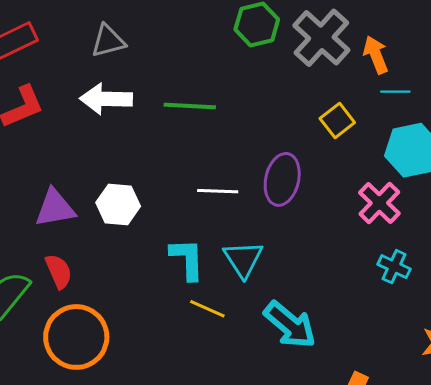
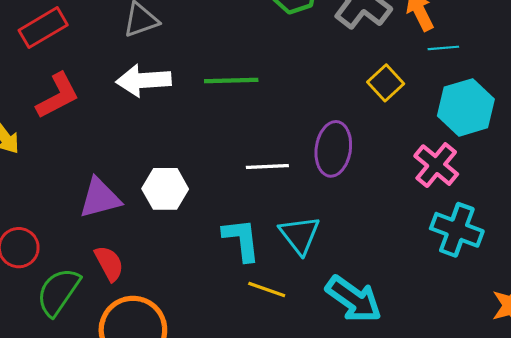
cyan cross: (394, 267) -> (457, 230), size x1.5

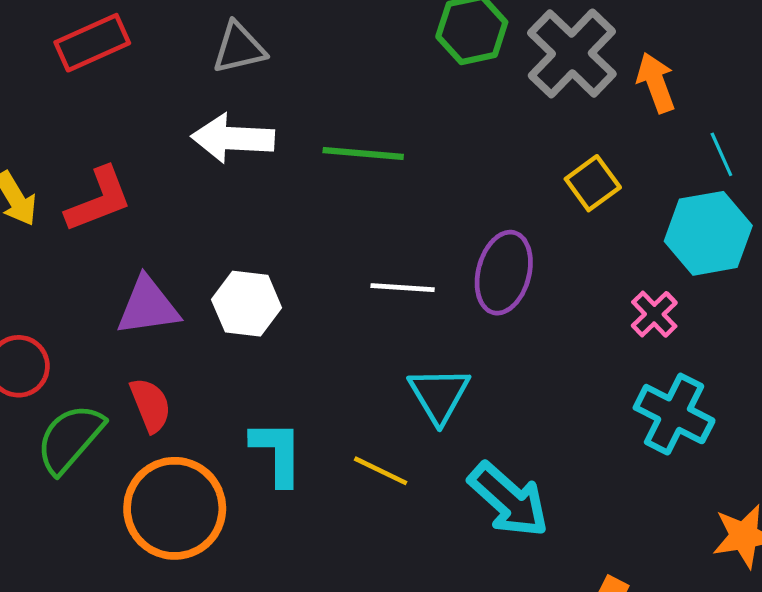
cyan line: (443, 48) -> (721, 154), moved, turned 64
red L-shape: (58, 96) -> (99, 200), moved
pink cross: (436, 165) -> (654, 314), size x0.7
cyan L-shape: (241, 240) -> (277, 453), moved

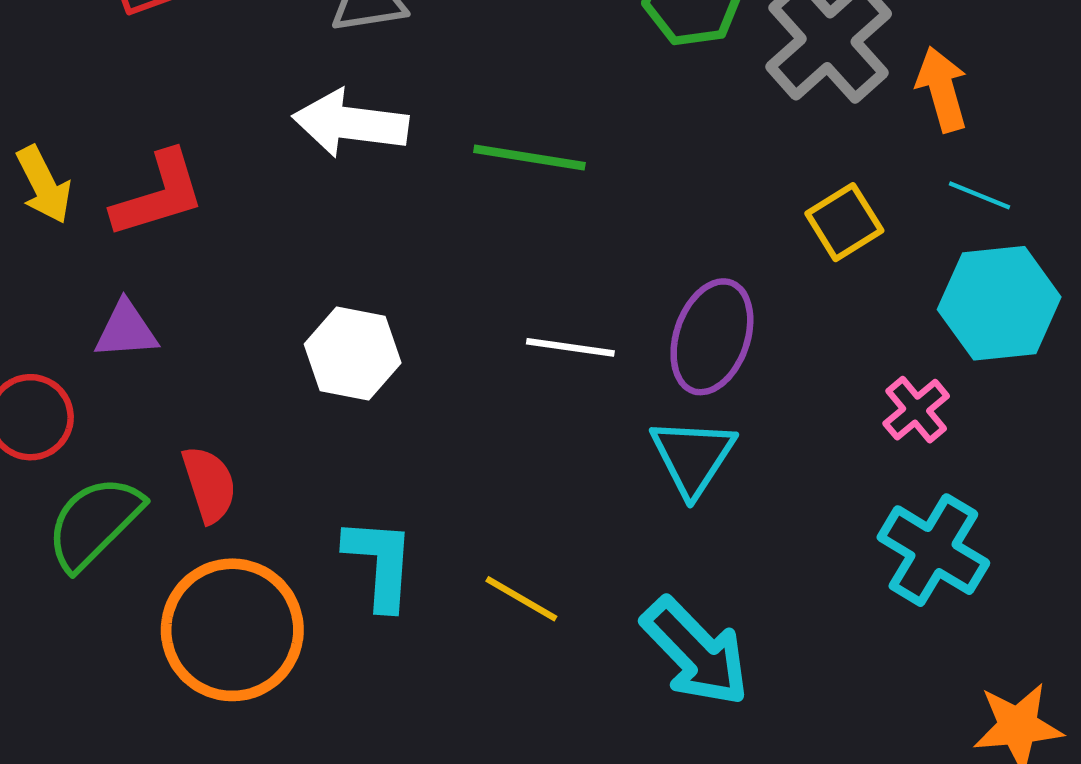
cyan line: (721, 154) -> (980, 195), moved, turned -48
purple triangle: (148, 306) -> (126, 330), moved, size x0.7
cyan triangle: (439, 395) -> (693, 457), moved

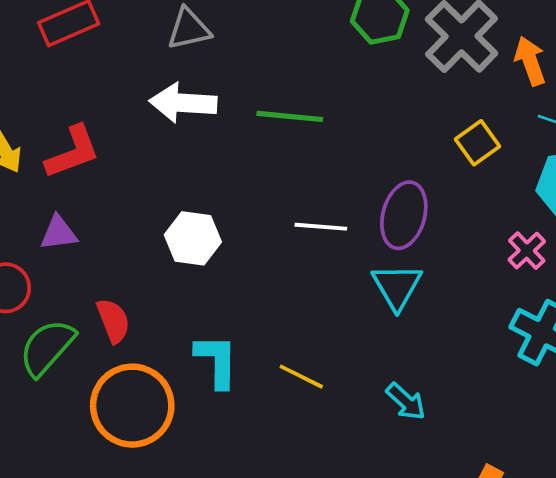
cyan arrow: (696, 652) -> (406, 401), size x0.6

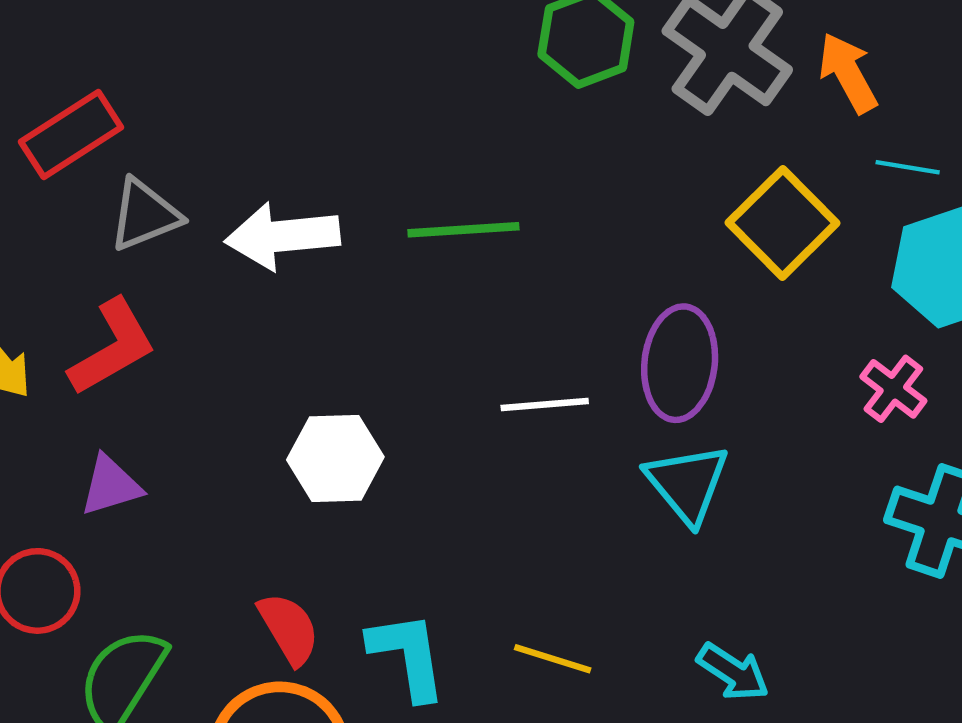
gray triangle: (189, 29) -> (145, 215), moved
yellow square: (478, 143) -> (783, 223), size x1.4
red semicircle: (113, 321) -> (289, 629), moved

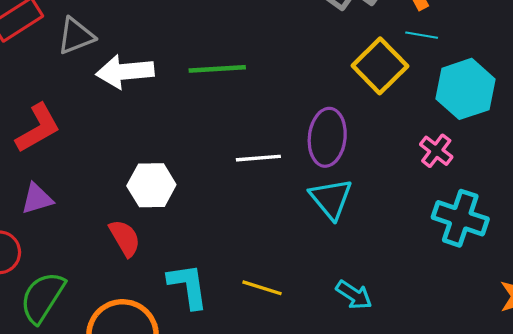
cyan line: (908, 167) -> (422, 35), moved
gray triangle: (145, 215) -> (76, 36), moved
red semicircle: (289, 629) -> (125, 238), moved

